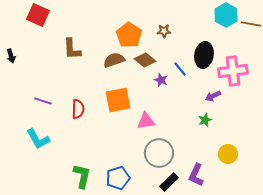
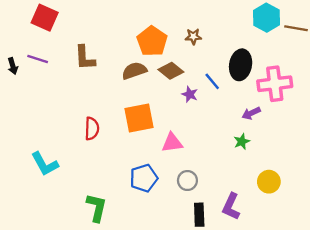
purple line: (43, 101) -> (38, 59), moved
gray circle: (159, 153) -> (187, 180), size x0.6
blue pentagon: (118, 178) -> (144, 178), moved
black rectangle: (169, 182) -> (199, 215), turned -48

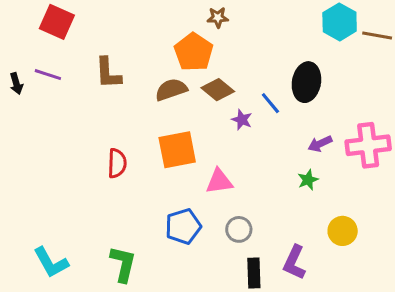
brown star: (193, 37) -> (218, 17), moved
pink cross: (275, 84) -> (368, 145), moved
cyan L-shape: (45, 164) -> (51, 263), moved

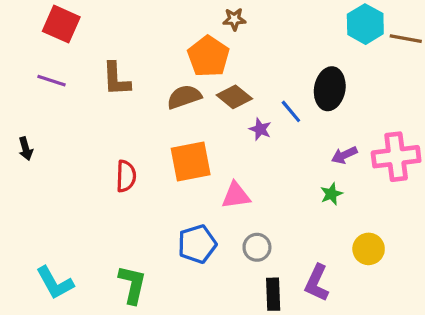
black arrow: (16, 84) -> (26, 149), moved

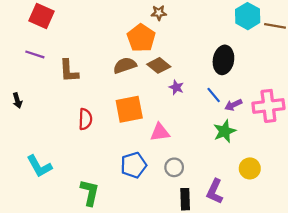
brown L-shape: (116, 79) -> (69, 71), moved
blue line: (291, 111) -> (214, 95), moved
green star: (331, 194) -> (225, 131), size x1.5
cyan L-shape: (55, 283) -> (39, 166), moved

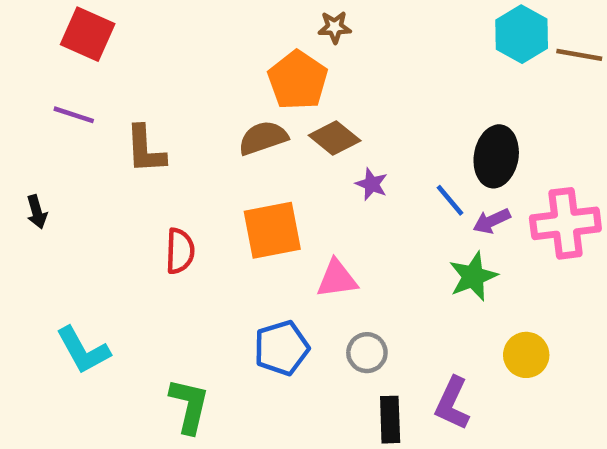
black ellipse: (223, 60) -> (496, 156), moved

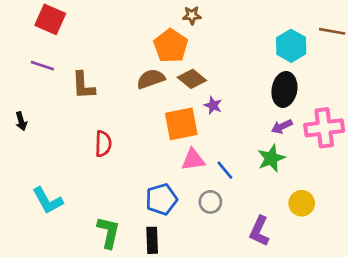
cyan hexagon: (522, 34) -> (291, 46), moved
blue line: (450, 200) -> (225, 170), moved
orange square: (272, 230) -> (181, 124), moved
black rectangle: (390, 420) -> (152, 240), moved

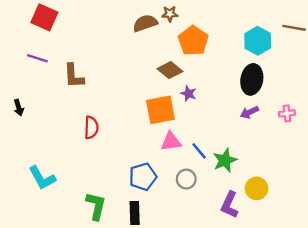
orange pentagon: (171, 46) -> (193, 41), moved
brown semicircle: (151, 79) -> (145, 23), moved
pink cross: (324, 128) -> (287, 113), size x0.5
green star: (271, 158) -> (225, 160), moved
yellow circle: (302, 203) -> (257, 188), moved

